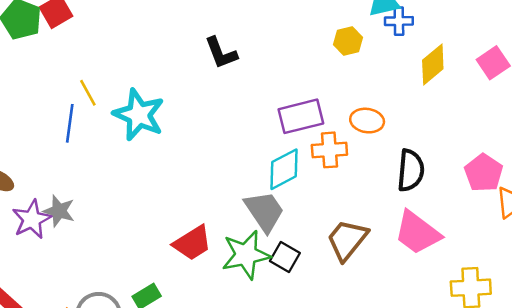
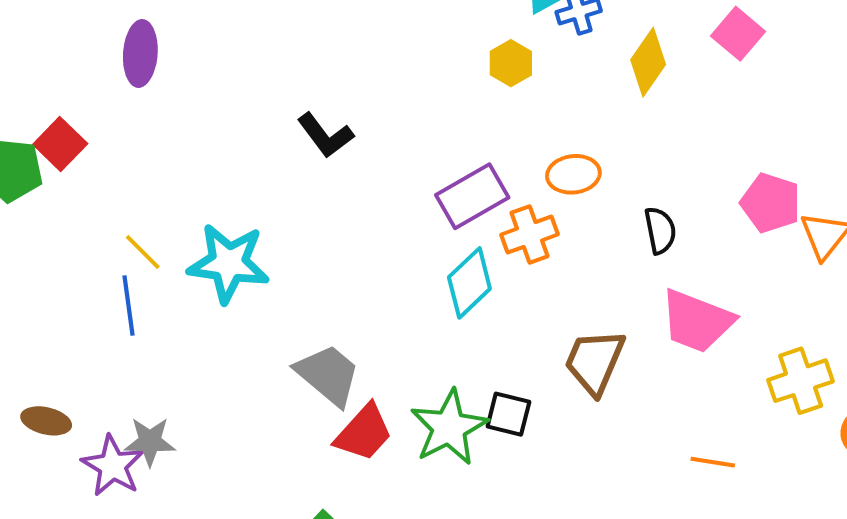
black semicircle: (411, 170) -> (660, 230), size x0.7
gray trapezoid: (264, 211) -> (328, 375), moved

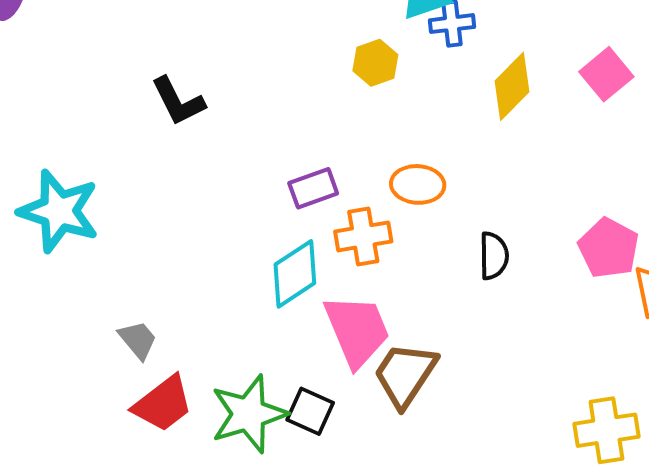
purple rectangle: (472, 196) -> (313, 188), size x0.7
pink trapezoid: (697, 321) -> (357, 330), moved, turned -144
gray trapezoid: (328, 375) -> (138, 340), size x0.6

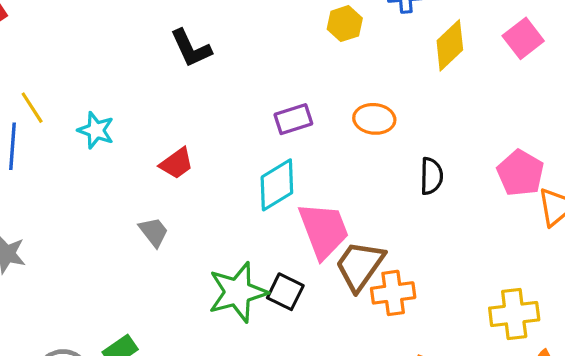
cyan star: (59, 211) -> (96, 130), size x0.6
orange cross: (363, 236) -> (393, 293), moved
red trapezoid: (163, 404) -> (177, 163), moved, size x0.7

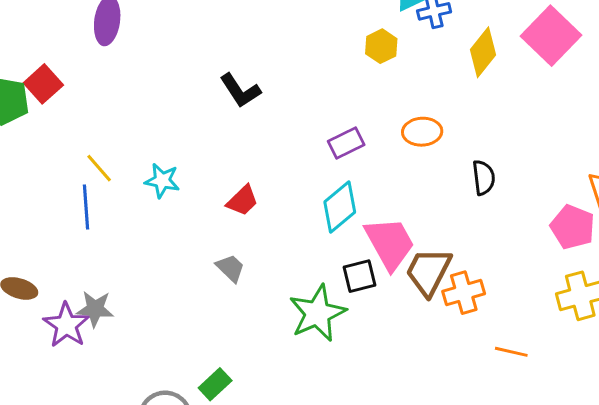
pink square: (523, 38) -> (551, 36), size x1.5
pink pentagon: (520, 173) -> (573, 227), moved
black square: (285, 292) -> (359, 276), moved, turned -32

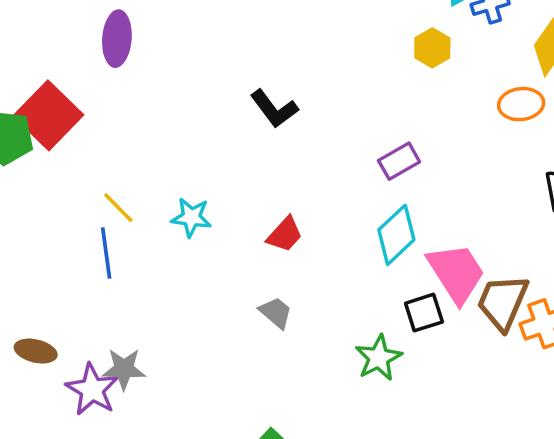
red square: (43, 84) -> (48, 115), size x1.5
orange ellipse: (422, 132) -> (521, 104), moved
green star: (317, 313) -> (379, 358), size x0.7

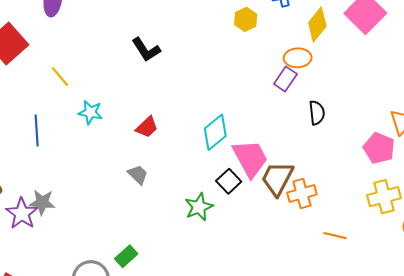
purple rectangle: (399, 161) -> (285, 79), moved, turned -30
yellow line: (118, 208) -> (60, 77), moved
black square: (424, 313) -> (229, 181), turned -30

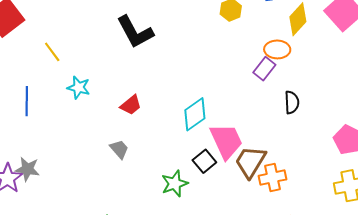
black L-shape: (146, 50) -> (135, 32), size x1.4

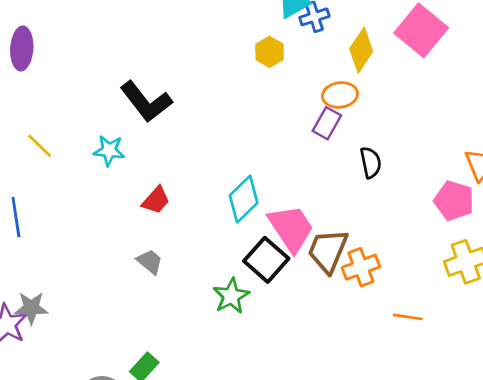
cyan star: (79, 88) -> (109, 150), moved
black square: (204, 161) -> (266, 260), size x1.4

